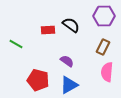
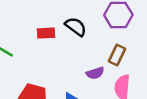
purple semicircle: (67, 61) -> (95, 73), moved, turned 128

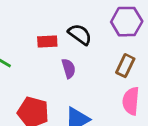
purple semicircle: (95, 73) -> (69, 68), moved, turned -90

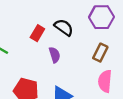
red rectangle: (47, 41) -> (37, 33), turned -56

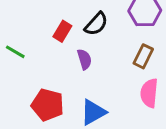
black semicircle: (64, 27) -> (96, 24), turned 96

